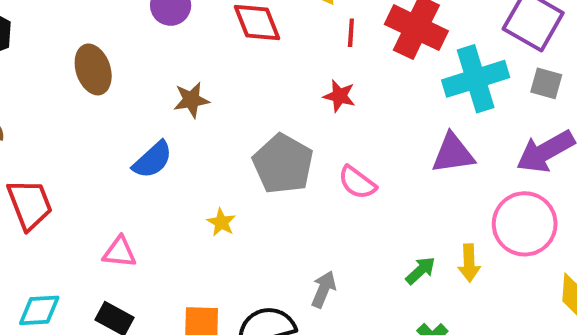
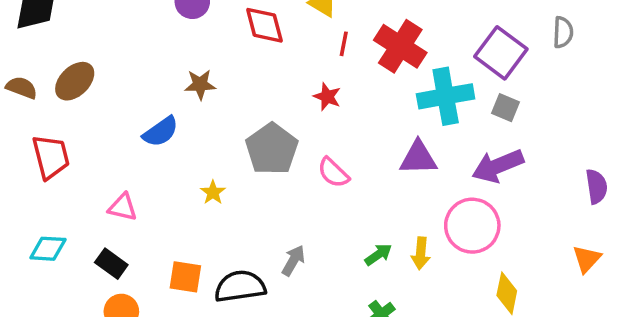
brown ellipse: (93, 69) -> (75, 81), moved, turned 57

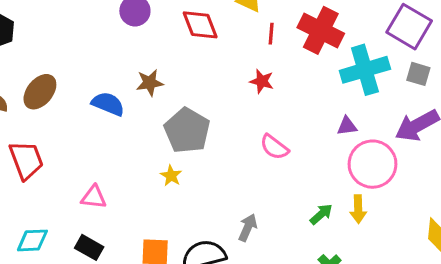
blue semicircle: (161, 132) -> (108, 104), moved, turned -116
gray pentagon: (272, 149) -> (187, 131), moved
purple triangle: (418, 158) -> (347, 126), size x0.6
pink circle: (472, 226) -> (373, 164), moved

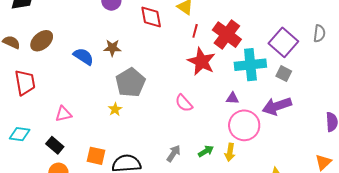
red star: (262, 81) -> (201, 61), moved, size x1.8
pink triangle: (94, 197) -> (64, 114), turned -30
gray arrow: (248, 227) -> (174, 153), moved

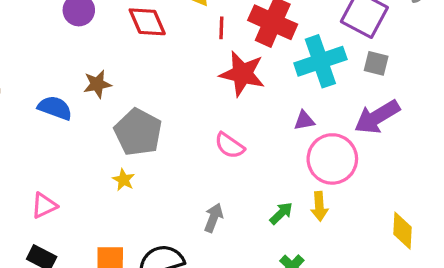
gray arrow: (174, 153) -> (213, 218), moved

